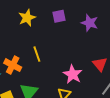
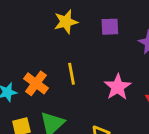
pink star: (73, 74) -> (118, 87), moved

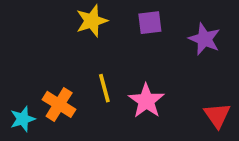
pink star: (118, 87) -> (146, 101), moved

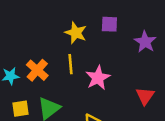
yellow star: (92, 21) -> (76, 33), moved, turned 30

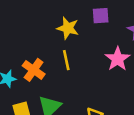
pink star: (98, 78) -> (118, 59), moved

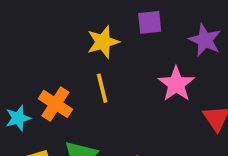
yellow star: (68, 28) -> (103, 42), turned -30

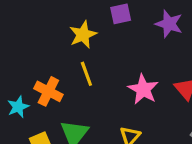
pink star: (176, 84) -> (143, 89), moved

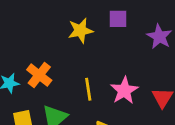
yellow line: (86, 74) -> (88, 89), moved

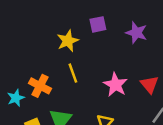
yellow line: (88, 89) -> (73, 73), moved

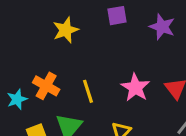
yellow star: (68, 41) -> (66, 30), moved
yellow line: (73, 73) -> (88, 91), moved

